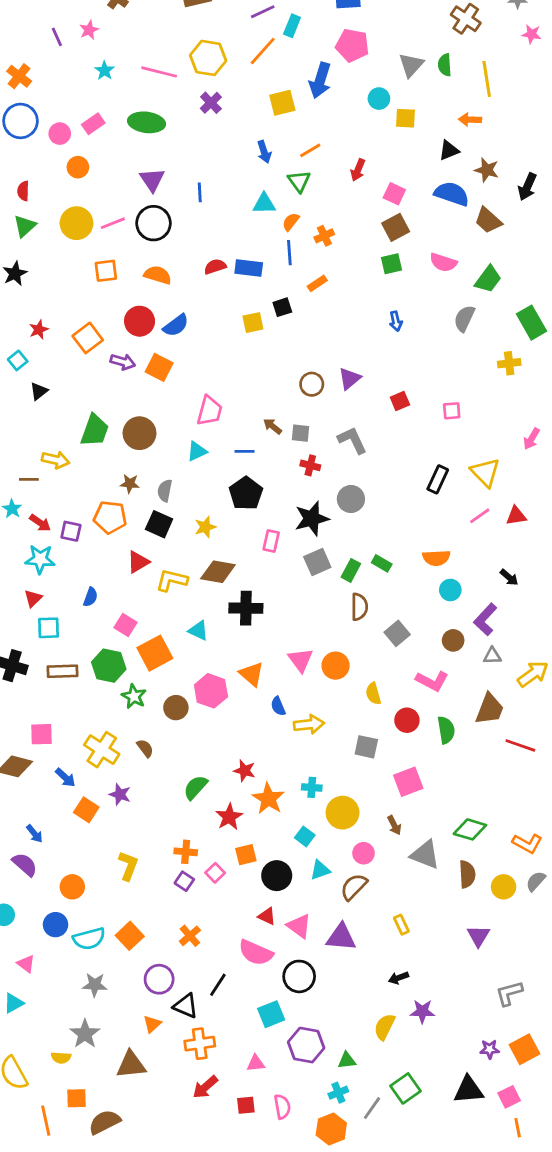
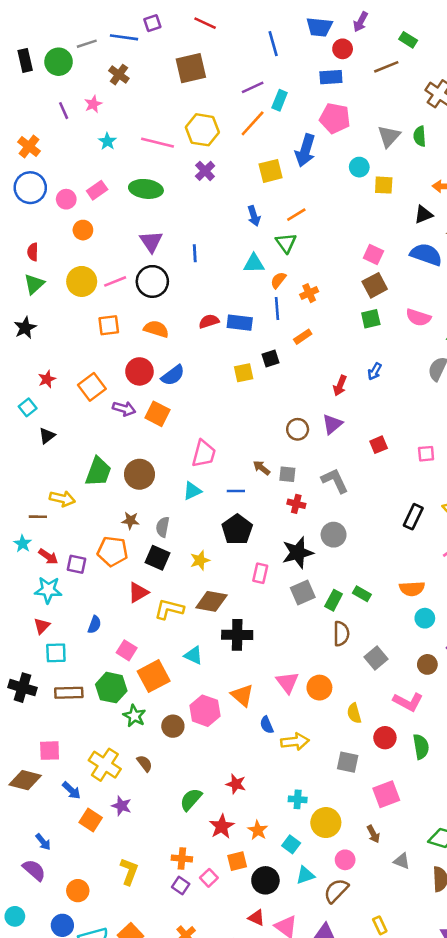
red arrow: (358, 170) -> (340, 386), moved
blue arrow: (396, 321) -> (375, 371), turned 42
orange star: (268, 799) -> (258, 830), moved, size x0.7
gray triangle: (425, 855) -> (402, 861), size x0.6

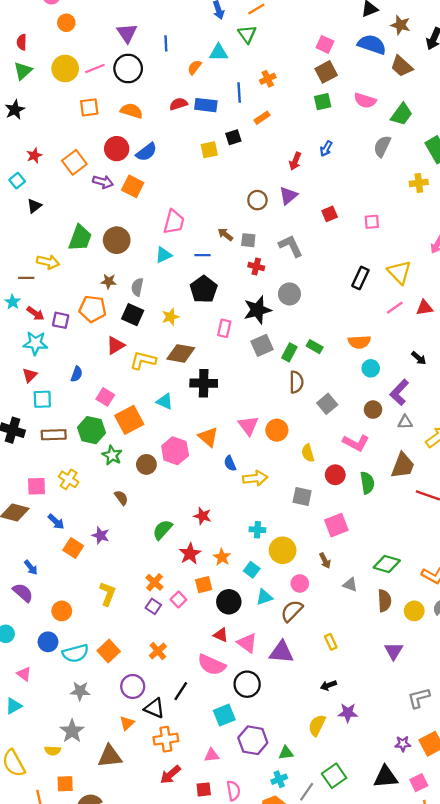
orange semicircle: (278, 280) -> (194, 67), moved
yellow cross: (105, 765) -> (69, 479), moved, size x0.7
orange cross: (182, 859) -> (154, 582), turned 36

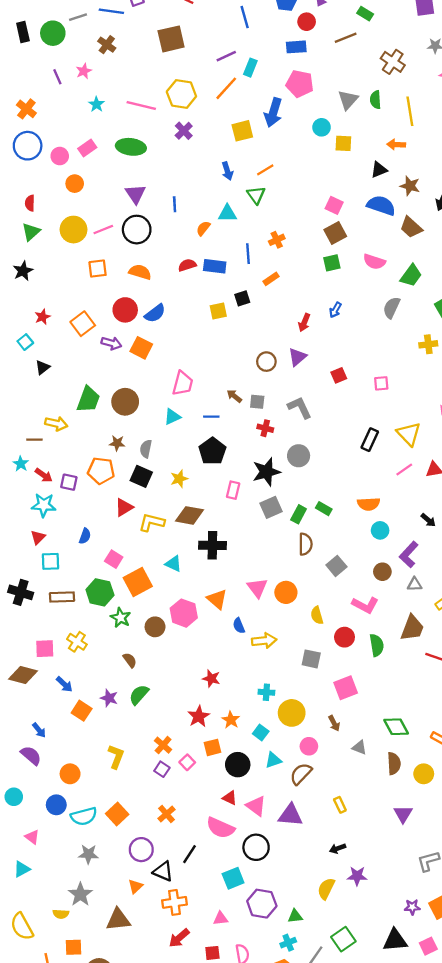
green semicircle: (162, 530) -> (139, 695), moved
green diamond: (387, 564) -> (396, 727), turned 45

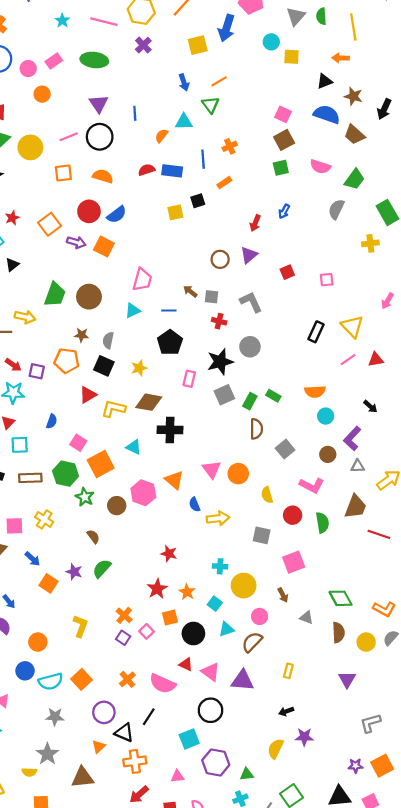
yellow circle: (73, 230) -> (30, 147), moved
yellow rectangle: (340, 805) -> (288, 671), turned 40
pink semicircle: (220, 828) -> (163, 684), moved

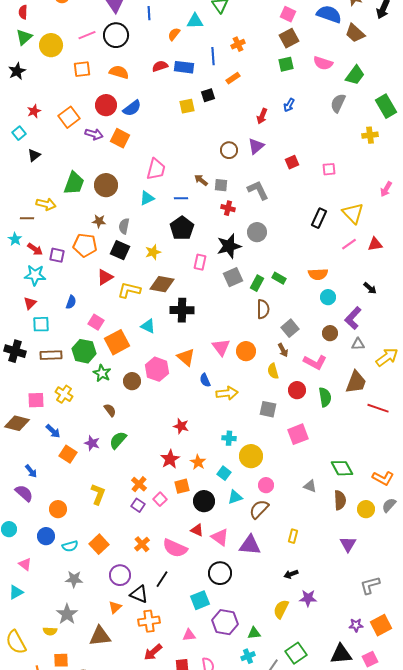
brown arrow: (283, 595) -> (283, 350), moved
cyan semicircle: (51, 681) -> (70, 546), size x0.7

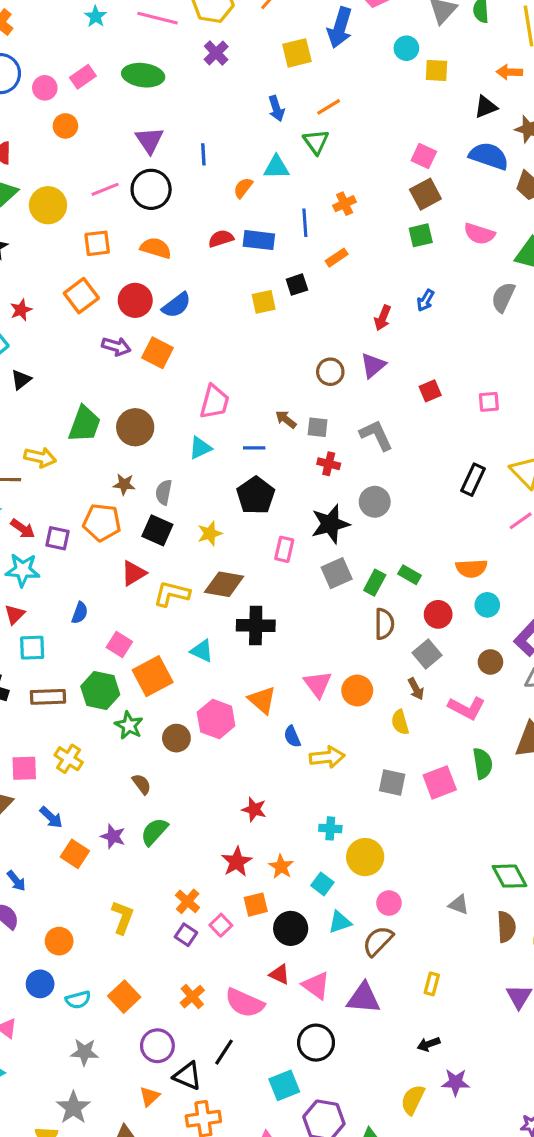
orange square: (69, 117) -> (81, 296), moved
red circle: (297, 390) -> (438, 614), moved
pink square: (298, 434) -> (440, 782), moved

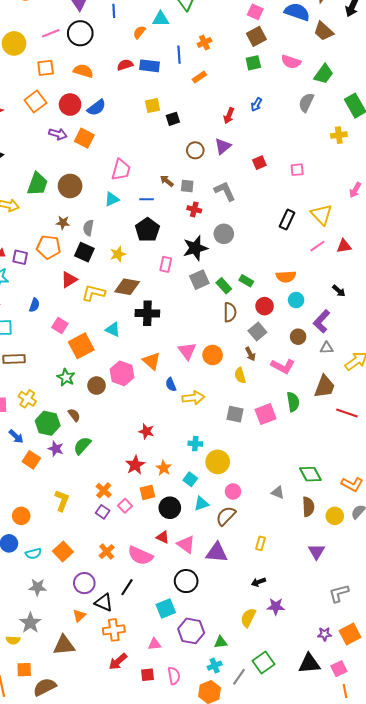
black square: (297, 285) -> (173, 119), moved
green rectangle: (375, 583) -> (224, 286), turned -70
green hexagon: (100, 691) -> (48, 423), moved

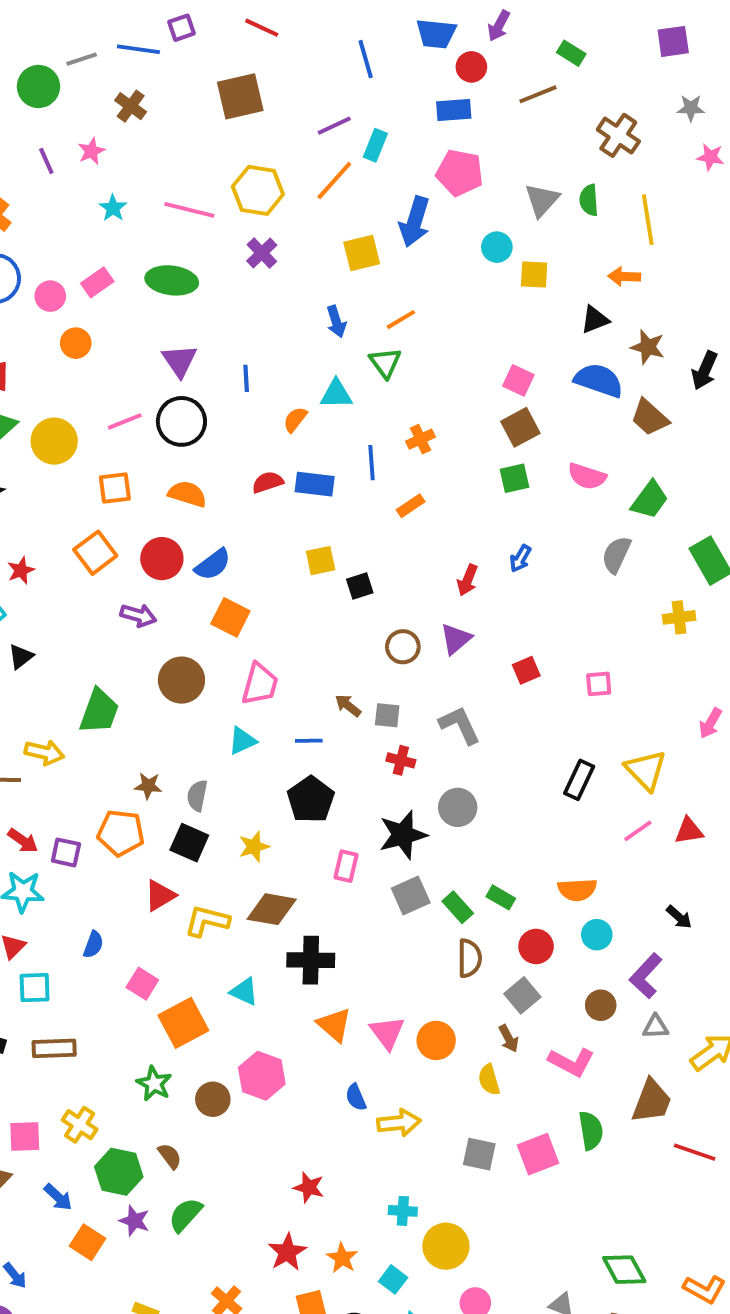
orange square: (84, 138) -> (230, 617), moved
brown circle: (70, 186) -> (181, 680), moved
orange triangle: (151, 361) -> (334, 1025), moved

